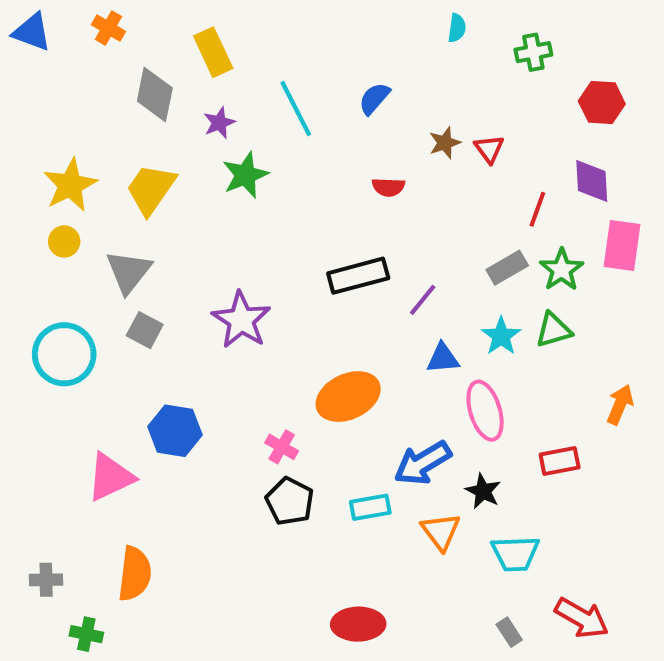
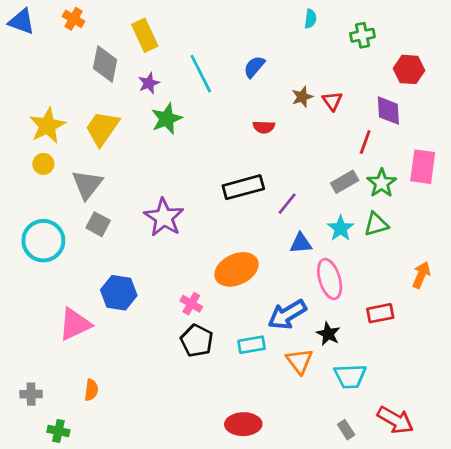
purple diamond: (592, 181) -> (388, 111), moved
orange semicircle: (135, 574) -> (91, 390), size x0.6

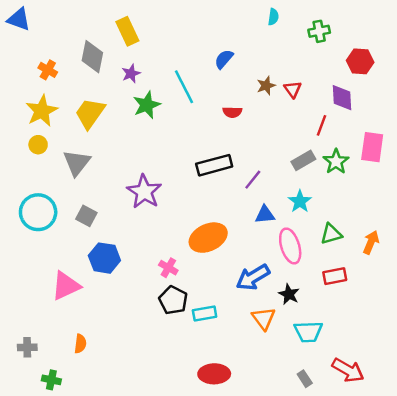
orange cross: (73, 19) -> (48, 70), moved
cyan line: (201, 74) -> (184, 87), moved
gray square: (98, 224) -> (86, 216), moved
green triangle: (376, 224) -> (331, 234), moved
cyan rectangle: (252, 345) -> (205, 314), moved

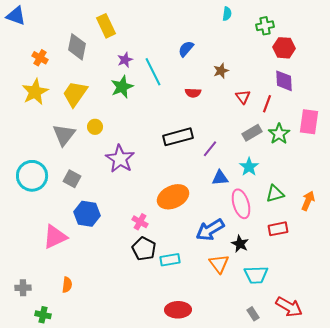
red hexagon: (360, 61) -> (284, 48), moved
purple star: (131, 74) -> (125, 60), moved
red triangle: (293, 89) -> (243, 97), moved
yellow circle: (38, 145) -> (95, 127), moved

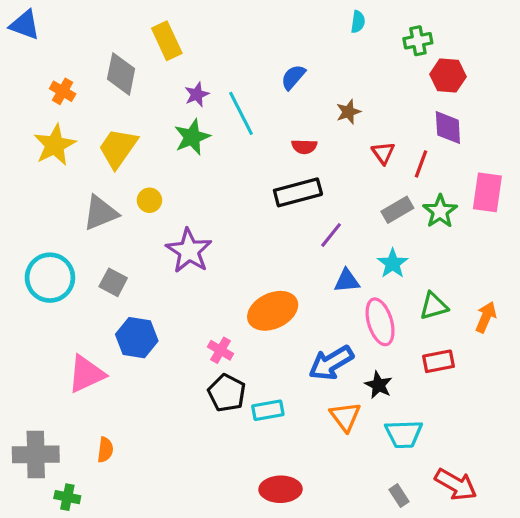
gray triangle: (64, 135) -> (101, 213), turned 30
black rectangle: (178, 137) -> (298, 192), moved
gray cross: (23, 288) -> (36, 454), size x1.8

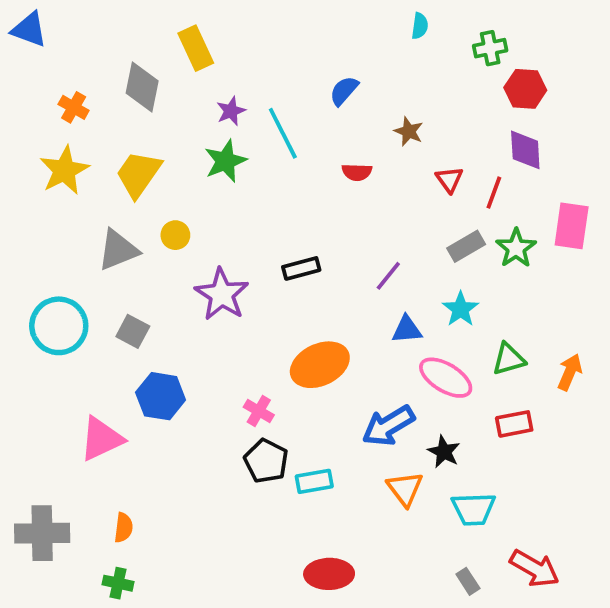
brown star: (348, 112) -> (409, 131), turned -30
black rectangle: (298, 192) -> (301, 268), moved, size x0.7
pink ellipse: (380, 322) -> (446, 378), turned -42
green cross: (67, 497) -> (118, 583), moved

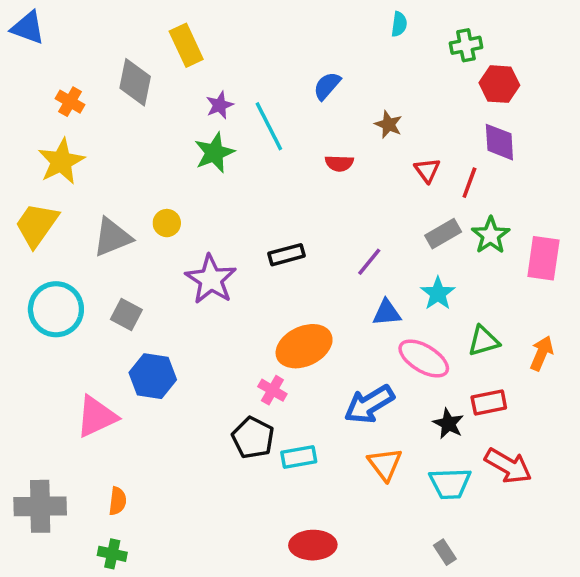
yellow trapezoid: (138, 174) -> (37, 225), moved
pink rectangle: (572, 226) -> (543, 258), moved
pink cross: (259, 411) -> (272, 390), moved
black star: (444, 452) -> (448, 424), moved
red arrow: (535, 568) -> (508, 466), moved

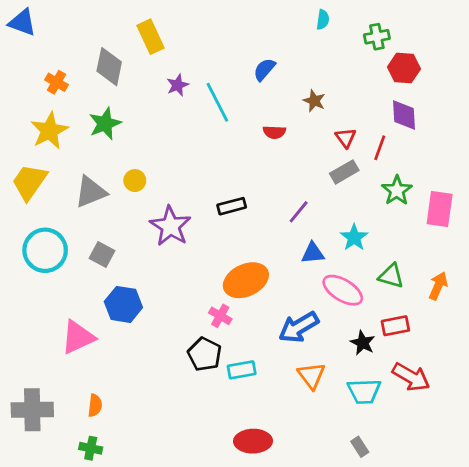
green star: (214, 153) -> (105, 124), moved
gray rectangle: (443, 234) -> (344, 172), moved
green triangle: (484, 341) -> (391, 276), turned 32

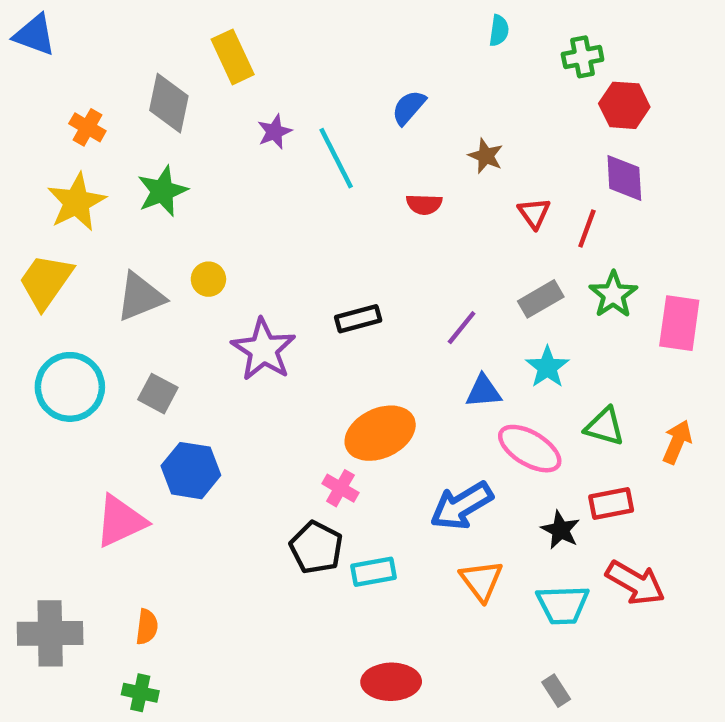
gray rectangle: (344, 172) -> (541, 299), moved

